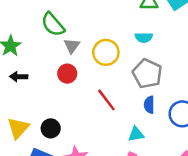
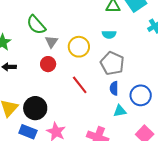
black circle: (51, 128) -> (35, 108), size x1.5
cyan triangle: (136, 134) -> (120, 111), moved

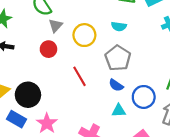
blue semicircle: (114, 88) -> (116, 85), turned -64

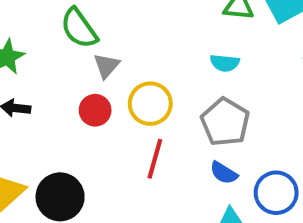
yellow circle: (84, 35) -> (150, 104), moved
red line: (79, 76) -> (155, 159), turned 48

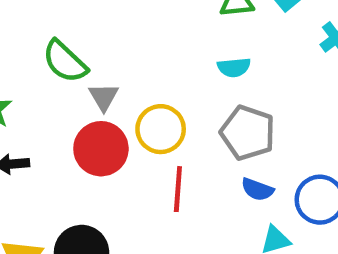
red circle: (95, 110) -> (101, 149), size x1.5

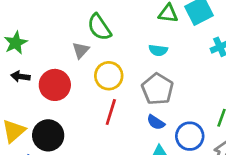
green semicircle: (65, 62) -> (99, 27), moved
red circle: (101, 149) -> (55, 85), moved

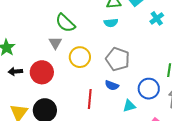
cyan semicircle: (158, 50) -> (111, 23), moved
red line: (111, 112) -> (90, 99), moved
blue semicircle: (156, 122) -> (112, 85), moved

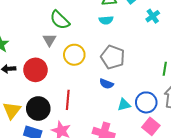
blue circle: (149, 89) -> (146, 102), moved
red line: (90, 99) -> (68, 100), moved

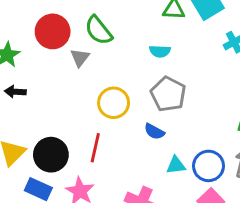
cyan semicircle: (106, 20) -> (160, 51), moved
yellow circle: (74, 55) -> (114, 103), moved
red circle: (35, 70) -> (53, 31), moved

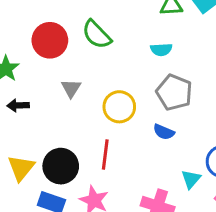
gray triangle: (80, 58) -> (71, 88), moved
cyan triangle: (176, 165) -> (191, 179), moved, turned -36

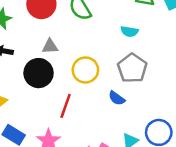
gray triangle: (71, 88) -> (50, 46), turned 42
black circle: (61, 166) -> (39, 73), moved

